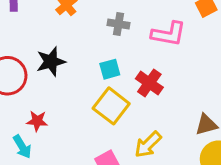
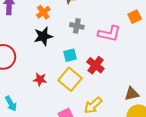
black star: (51, 62) -> (43, 36), moved
red star: (37, 121) -> (40, 79), moved

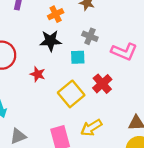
cyan square: (70, 55) -> (78, 57), moved
red star: (40, 79) -> (38, 74), moved

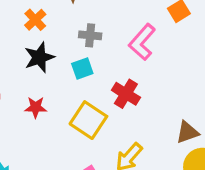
pink L-shape: (124, 52) -> (142, 42), turned 125

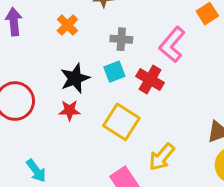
black star: (39, 57) -> (75, 78), moved
red cross: (126, 94) -> (150, 80), moved

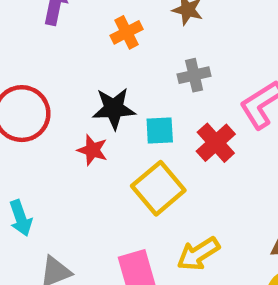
gray cross: (121, 39) -> (194, 75), turned -35
cyan square: (114, 72) -> (160, 130), moved

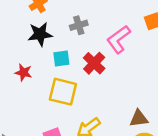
black star: (114, 109) -> (40, 34), moved
yellow square: (158, 188) -> (63, 92), turned -32

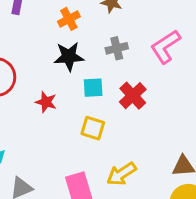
pink L-shape: (119, 39) -> (165, 47), moved
yellow square: (63, 92) -> (93, 128), size x0.7

